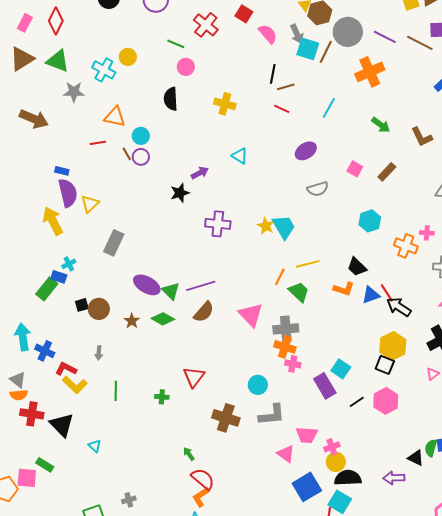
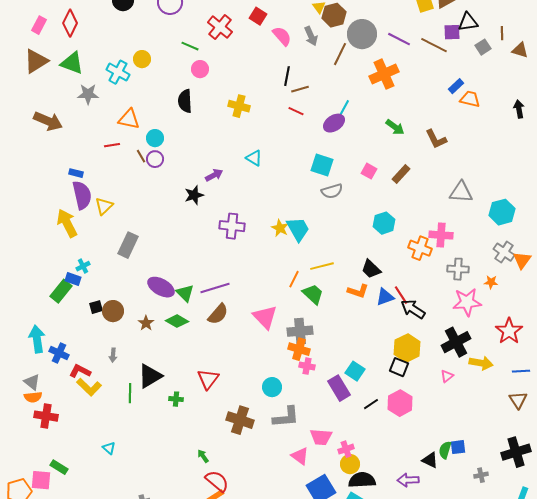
cyan square: (308, 49) -> (322, 165), moved
purple ellipse: (306, 151) -> (334, 123), moved
pink cross: (427, 233) -> (441, 235), size x1.6
black triangle: (62, 425) -> (150, 376), moved, turned 44

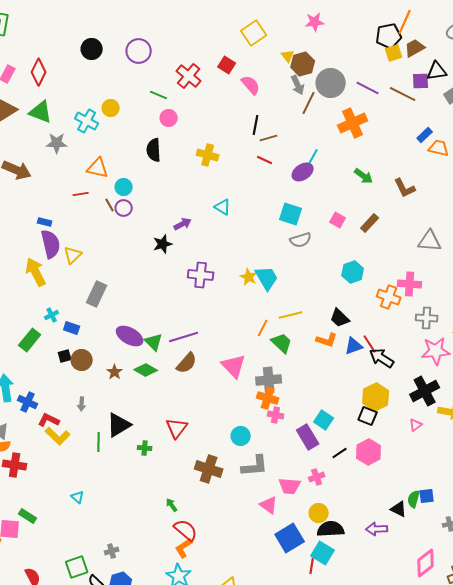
gray arrow: (311, 36) -> (298, 85), moved
blue rectangle: (73, 279) -> (72, 328), moved
pink cross: (346, 449) -> (317, 477), moved

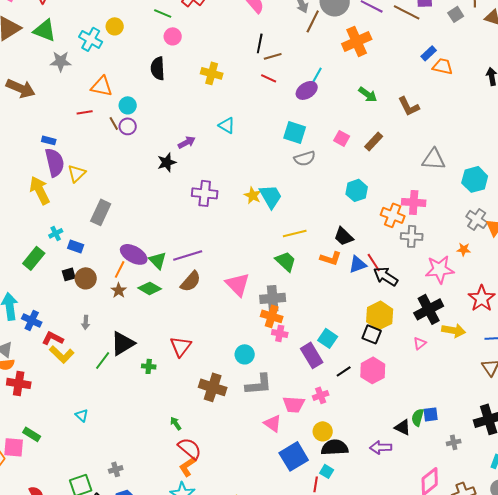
gray cross: (427, 318) -> (412, 236), moved
orange line: (263, 328) -> (120, 269), moved
green line: (99, 442) -> (103, 360), turned 36
cyan square: (323, 553) -> (327, 471), size x0.6

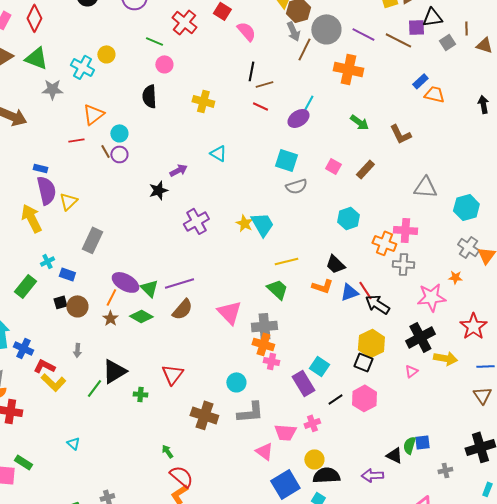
orange cross: (357, 41) -> (348, 69), turned 36
orange triangle: (102, 86) -> (93, 114), turned -50
purple cross: (205, 193) -> (196, 221), turned -35

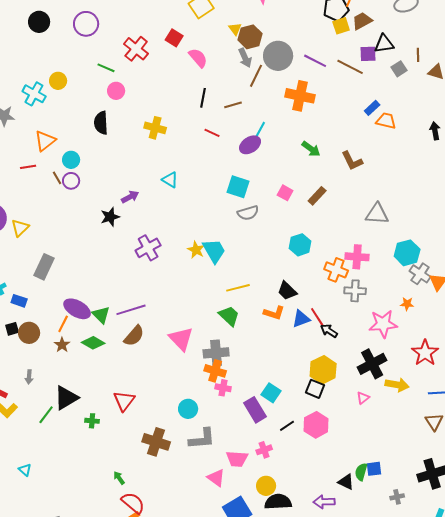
brown line: (264, 84) -> (233, 105), moved
cyan hexagon: (466, 207) -> (407, 253), moved
black arrow: (377, 304) -> (329, 331), size x0.7

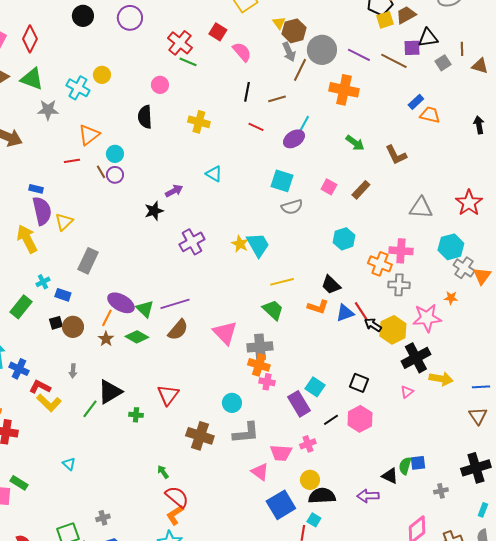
green line: (106, 68) -> (188, 62), moved
red star: (425, 353) -> (469, 203), moved
yellow hexagon: (323, 370) -> (393, 330), moved

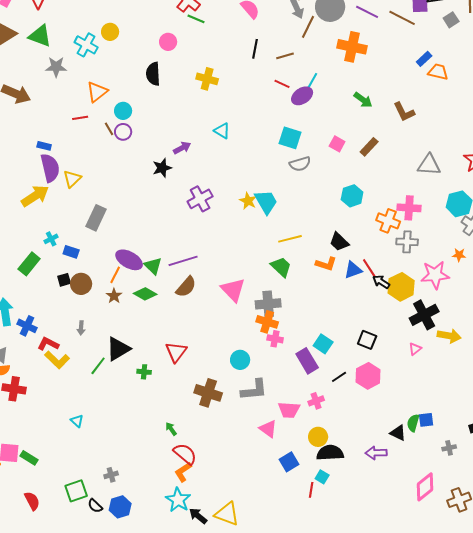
red line: (256, 127) -> (282, 84), moved
yellow arrow: (27, 239) -> (35, 196), turned 84
green rectangle: (19, 483) -> (29, 458), moved
blue square: (281, 505) -> (289, 462), size x0.7

